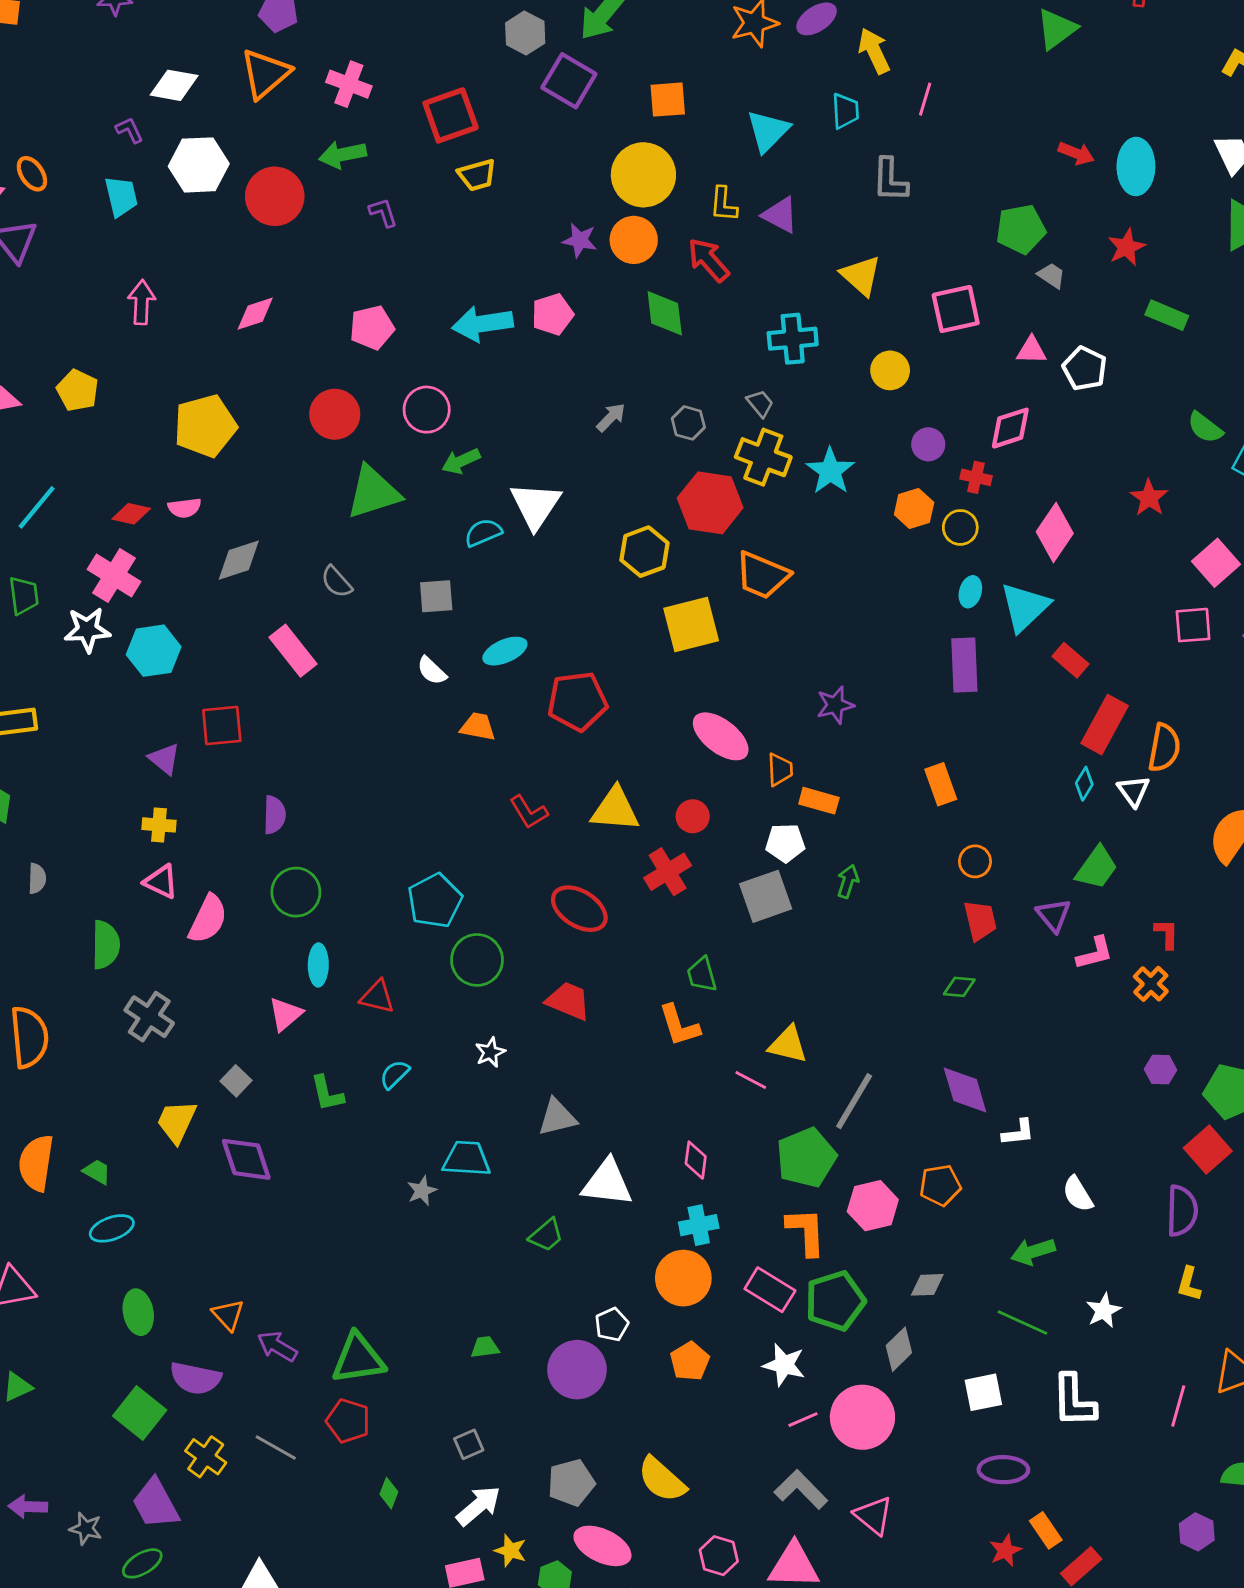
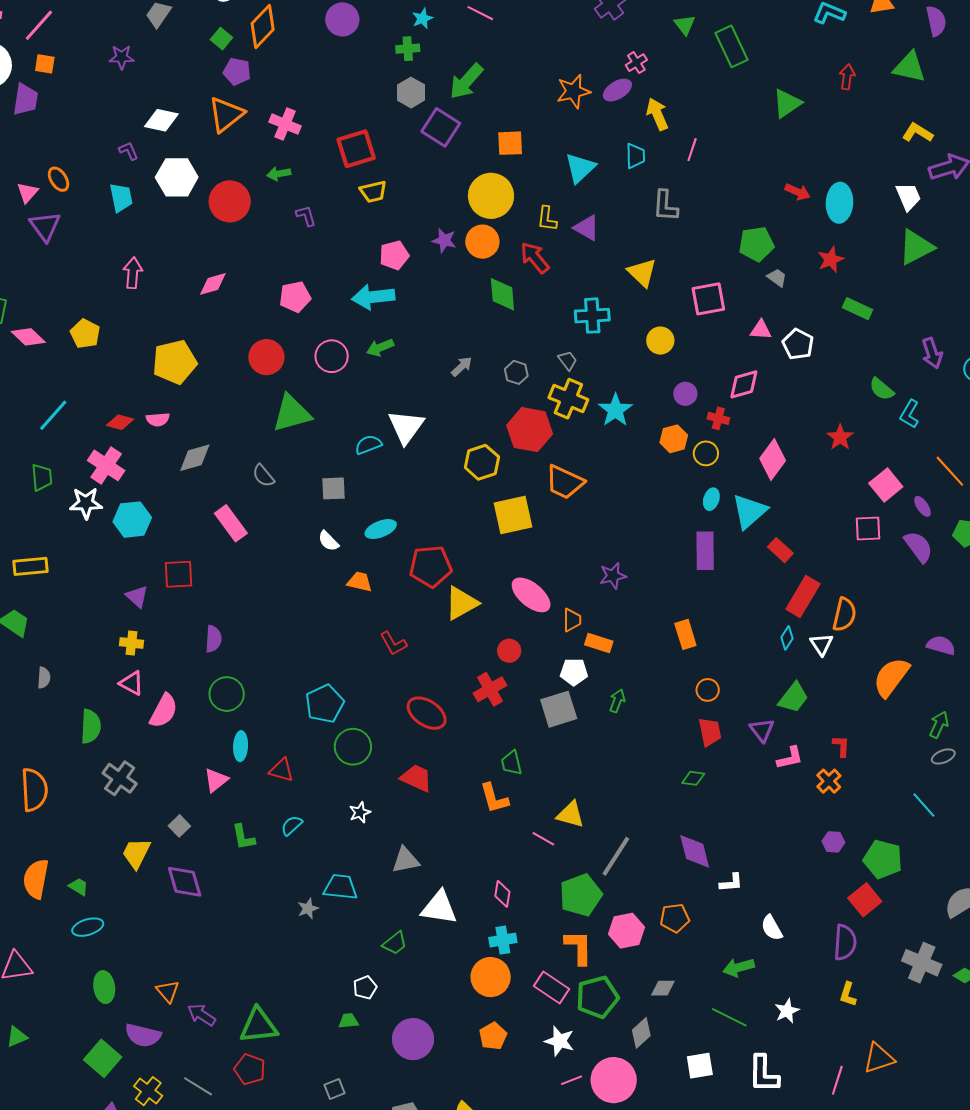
green arrow: (343, 155) -> (279, 174), size x0.7
pink pentagon: (552, 314) -> (394, 255), moved
green arrow: (461, 461) -> (380, 348), moved
yellow triangle: (615, 809) -> (461, 603), moved, turned -36
white pentagon: (612, 1324) -> (365, 987), moved

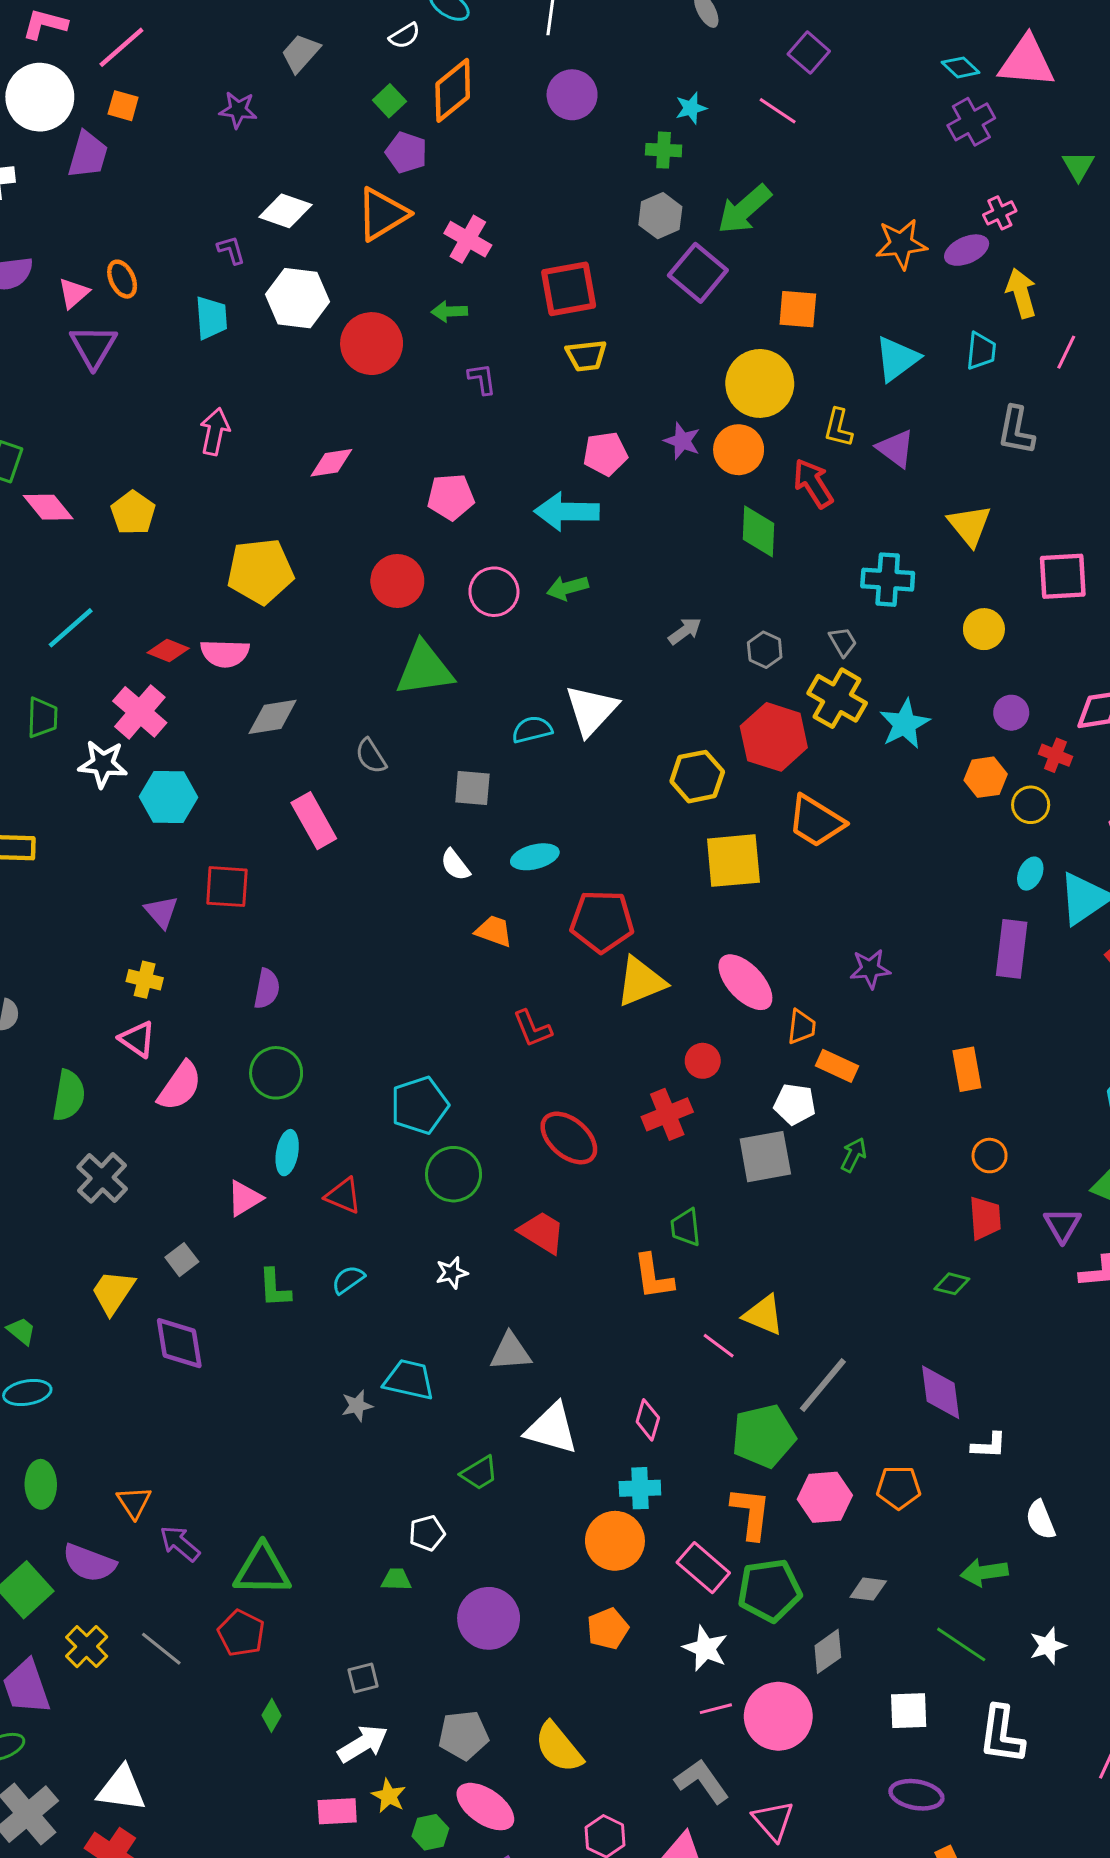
pink semicircle: (158, 419) -> (225, 653), size x1.4

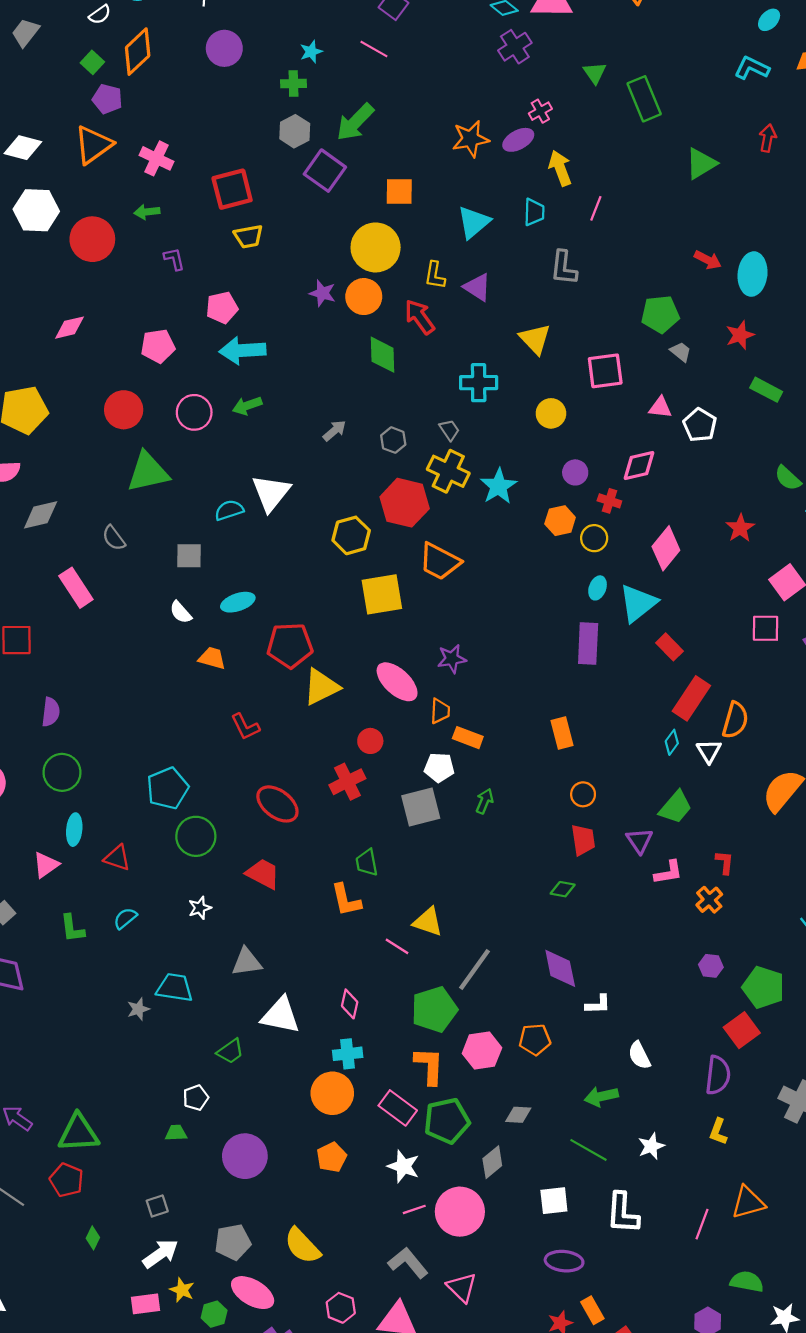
pink pentagon: (605, 454) -> (222, 308), moved
purple star: (870, 969) -> (452, 659), moved

